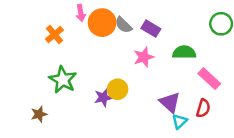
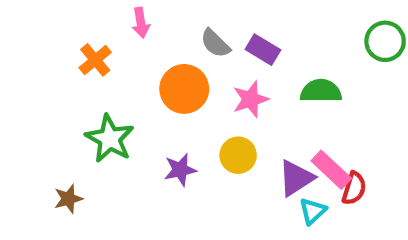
orange circle: (102, 23) -> (184, 89), moved
pink rectangle: (209, 79) -> (331, 170), moved
yellow circle: (118, 89) -> (238, 155), moved
purple triangle: (170, 102) -> (296, 178), turned 45

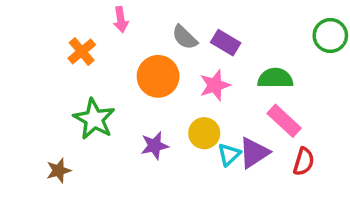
pink rectangle: (331, 170) -> (284, 121), moved
cyan triangle: (313, 211) -> (229, 155), moved

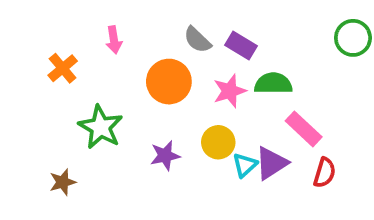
pink arrow: (121, 20) -> (114, 40), moved
orange cross: (82, 51) -> (63, 68), moved
green semicircle: (275, 78) -> (273, 83), moved

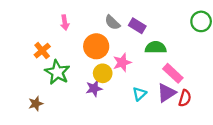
orange cross: (63, 68) -> (42, 51), moved
pink star: (230, 91) -> (122, 62), moved
yellow circle: (218, 142) -> (103, 73), moved
purple triangle: (271, 163) -> (166, 93), moved

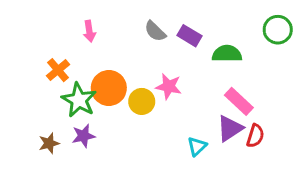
orange circle: (96, 46) -> (109, 88), moved
green semicircle: (156, 47) -> (227, 54), moved
pink star: (122, 62) -> (169, 86), turned 30
purple star: (94, 88) -> (83, 136), moved
cyan triangle: (139, 94) -> (197, 146), moved

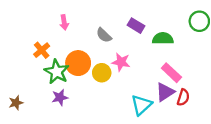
gray semicircle: (155, 31) -> (104, 35), moved
brown star: (49, 143) -> (16, 103), moved
cyan triangle: (197, 146) -> (141, 105), size x1.5

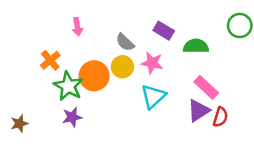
pink star: (121, 62) -> (152, 63), moved
yellow circle: (102, 73) -> (122, 67), moved
cyan triangle: (141, 105) -> (153, 96), moved

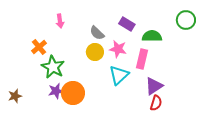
orange circle: (94, 76) -> (73, 93), moved
pink rectangle: (206, 87) -> (142, 59), moved, turned 60
red semicircle: (220, 117) -> (156, 103), moved

